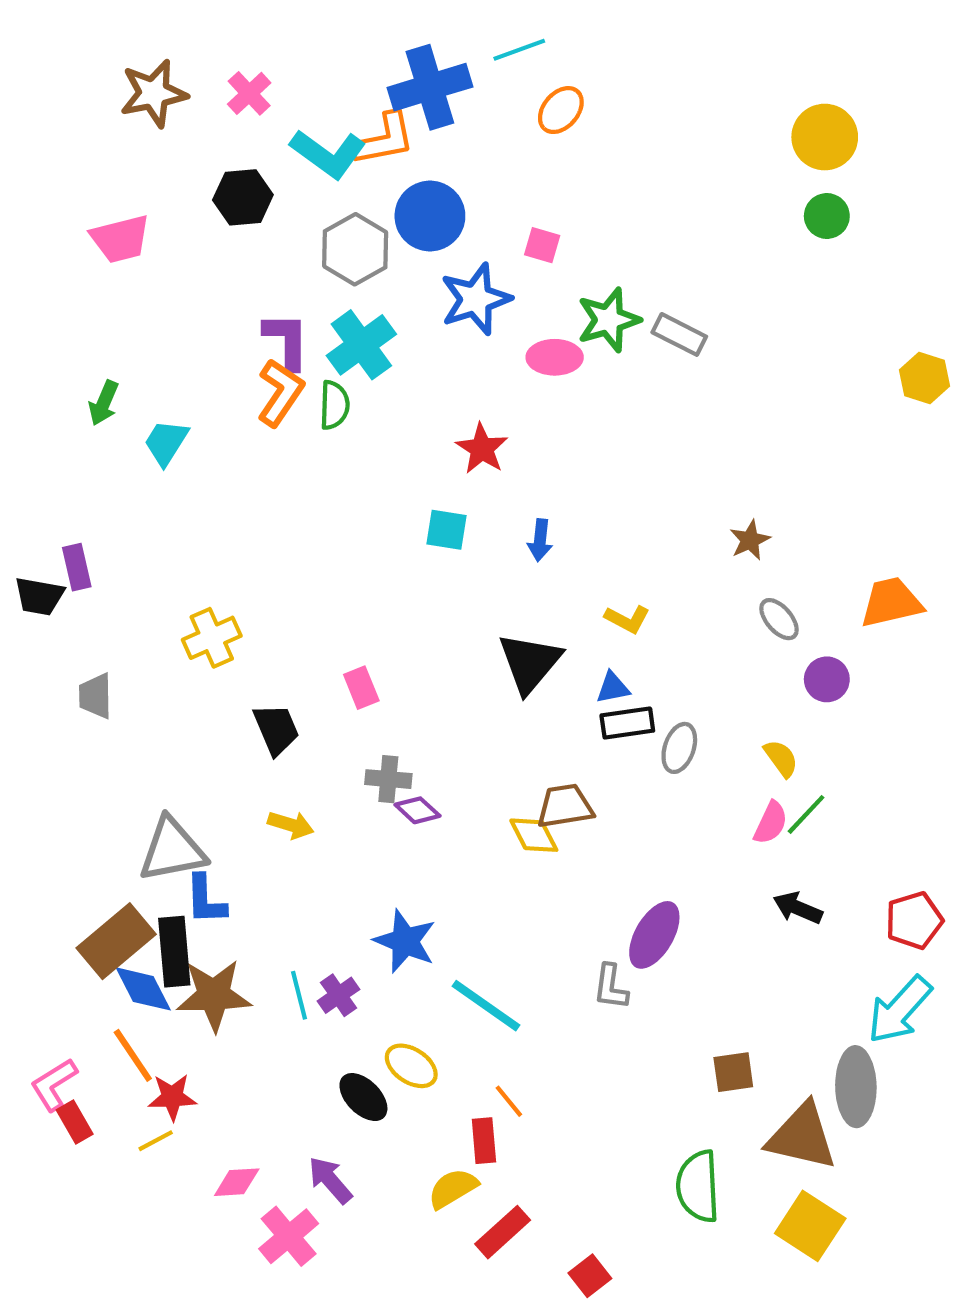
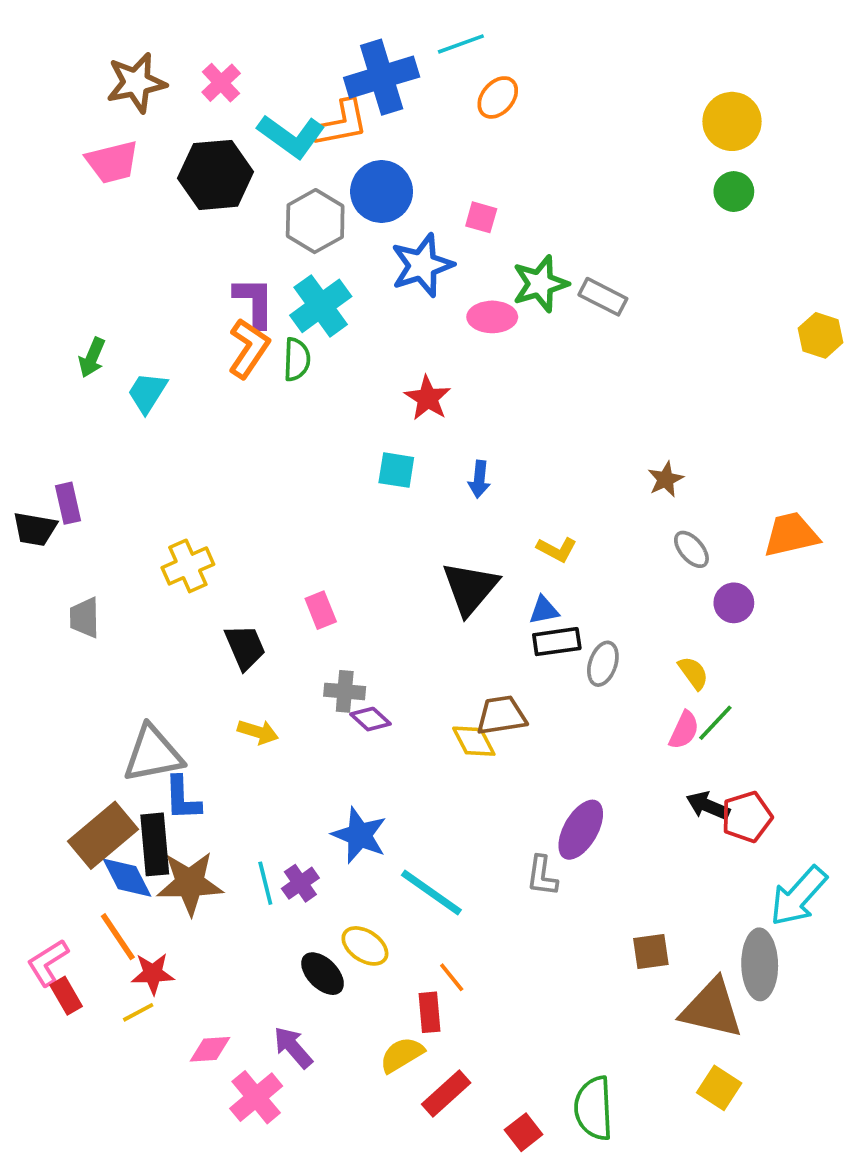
black hexagon: (243, 197) -> (216, 175), size x1.4
pink trapezoid: (120, 239) -> (112, 162), moved
red pentagon: (914, 920) -> (747, 817), moved
green semicircle: (698, 1186) -> (594, 1108), moved
yellow square: (810, 1226) -> (719, 1088), size x0.7

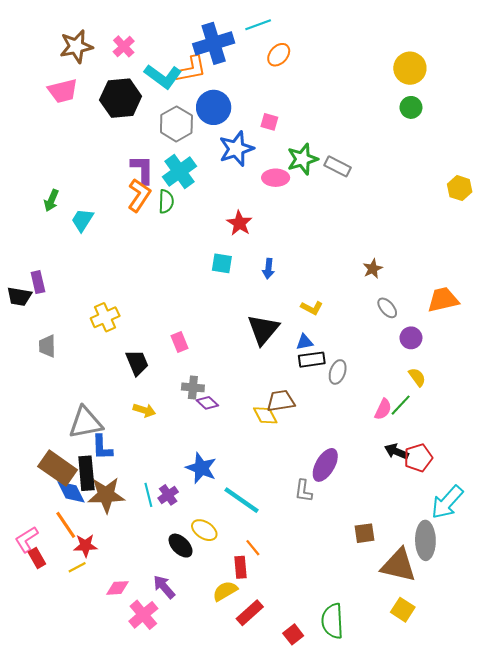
yellow semicircle: (693, 673) -> (417, 377), moved
brown rectangle: (103, 835) -> (58, 468), turned 75

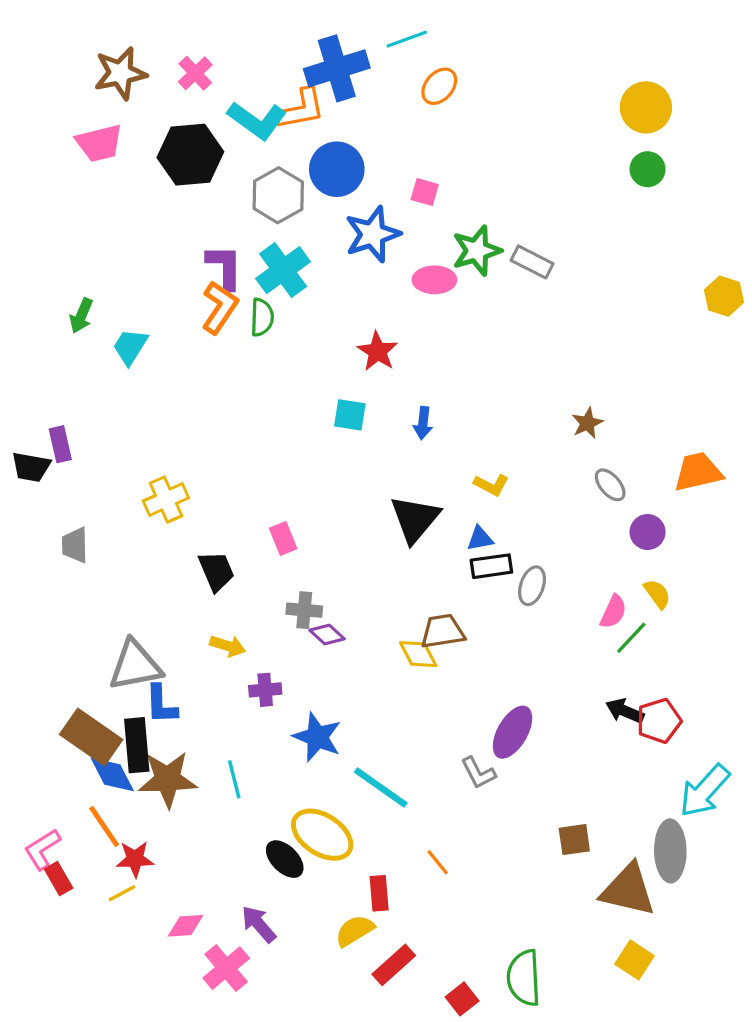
pink semicircle: (383, 409) -> (613, 612), moved
gray L-shape: (304, 491) -> (478, 773), turned -35
purple cross: (168, 495) -> (265, 690), moved, turned 30
yellow ellipse: (204, 530) -> (322, 835), size x1.5
orange line: (253, 548) -> (438, 862), moved

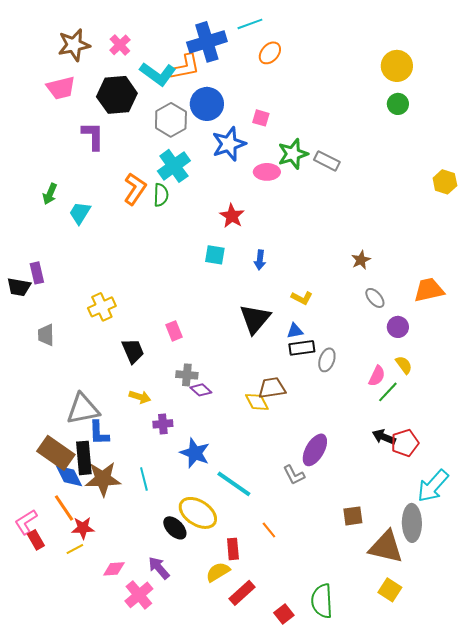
purple L-shape: (225, 267) -> (93, 136), moved

